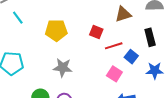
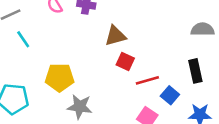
brown triangle: (123, 14) -> (115, 36), moved
yellow pentagon: (56, 30) -> (60, 78), moved

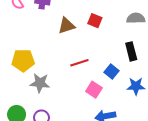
red square: (125, 62) -> (95, 21), moved
red line: (147, 80) -> (79, 63), moved

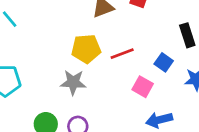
yellow pentagon: (23, 60) -> (86, 49), moved

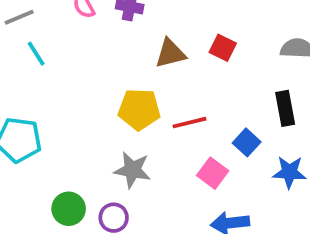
gray star: (73, 82) -> (132, 170), moved

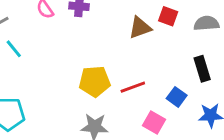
red square: (223, 48) -> (168, 16), moved
brown triangle: (170, 53) -> (140, 28), moved

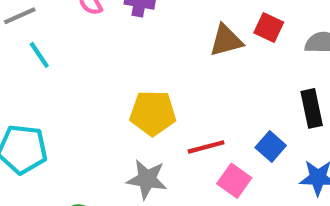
red line: (133, 87) -> (206, 147), moved

